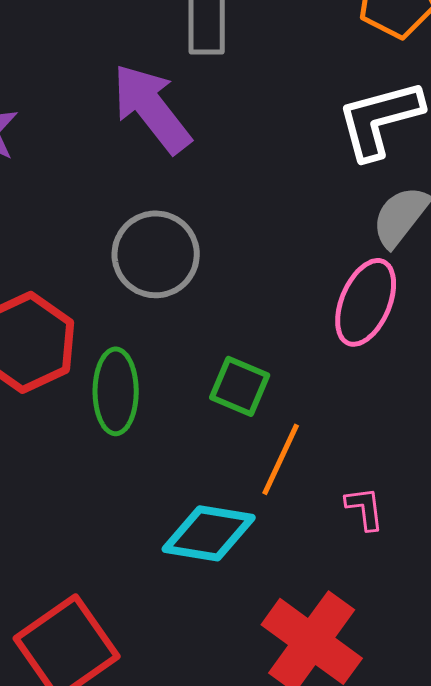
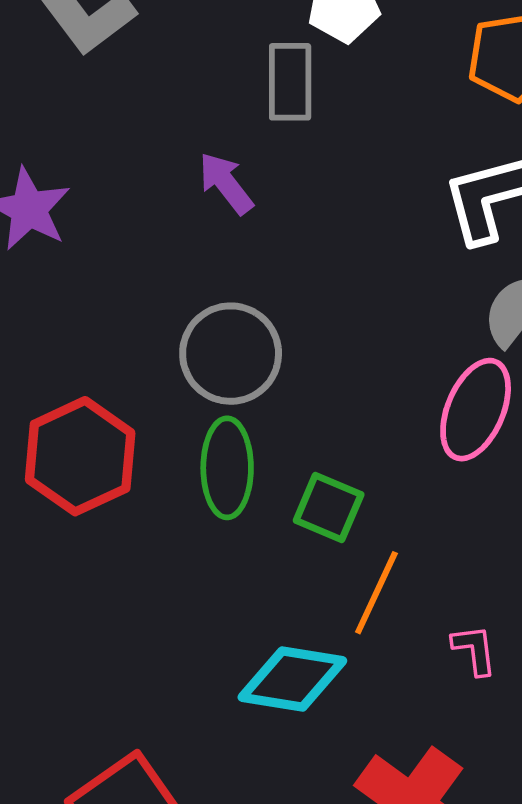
purple arrow: (152, 108) -> (226, 183), size x0.6
green ellipse: (116, 391) -> (227, 468), moved

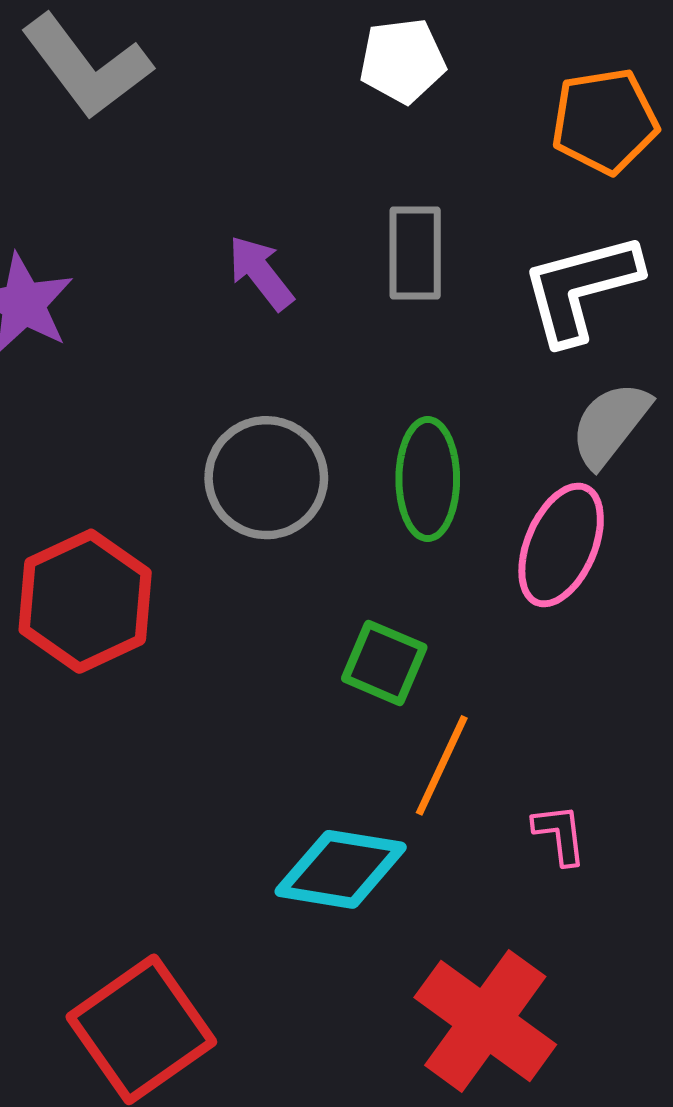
gray rectangle: (290, 82) -> (415, 253), moved
green ellipse: (227, 468) -> (428, 479), moved

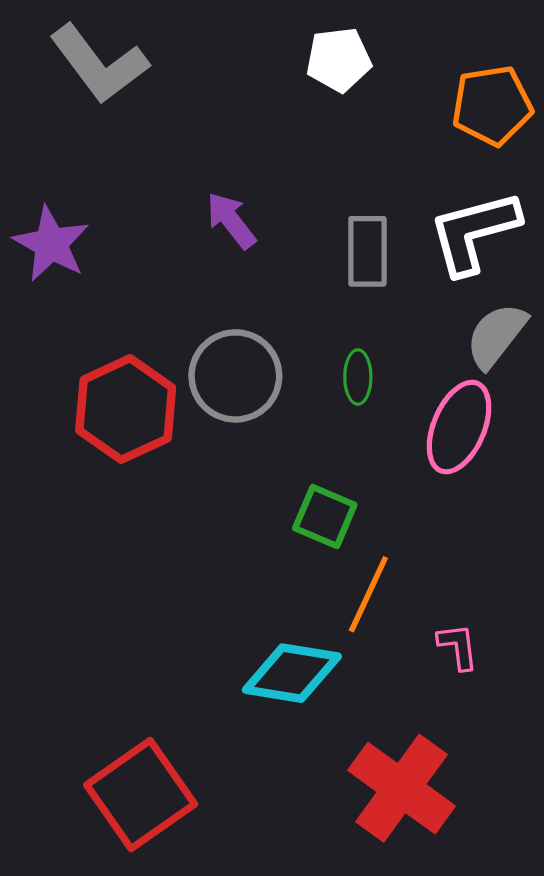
gray rectangle: (415, 253) -> (367, 251), moved
green ellipse: (428, 479) -> (358, 377), size x0.6
red hexagon: (85, 601) -> (126, 409), moved

